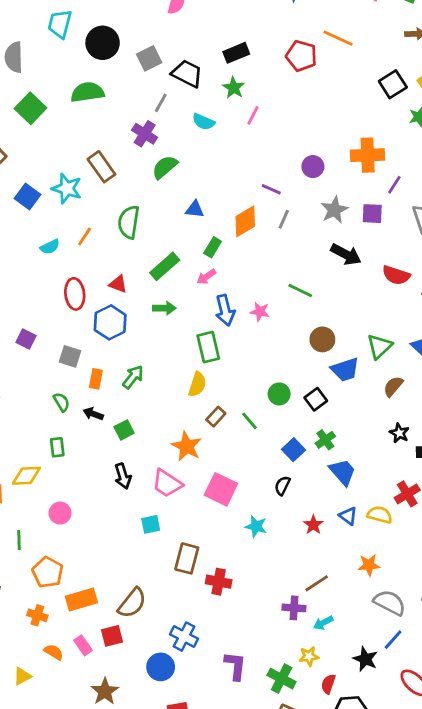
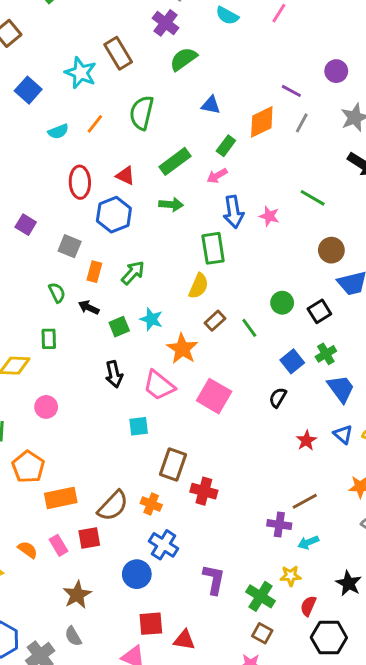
blue square: (28, 196) -> (28, 90), moved
cyan star: (256, 526) -> (151, 319), moved
orange cross: (37, 615) -> (151, 504), moved

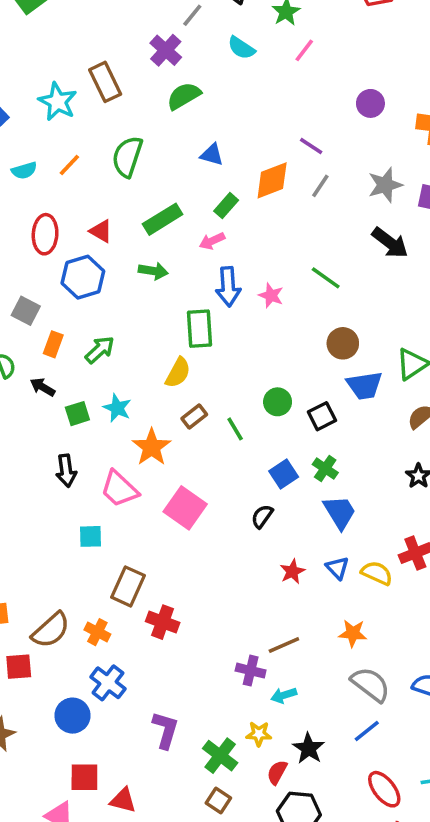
purple circle: (336, 71) -> (370, 103), moved
green cross: (326, 354) -> (325, 469), turned -30
black star: (349, 583) -> (309, 748), moved

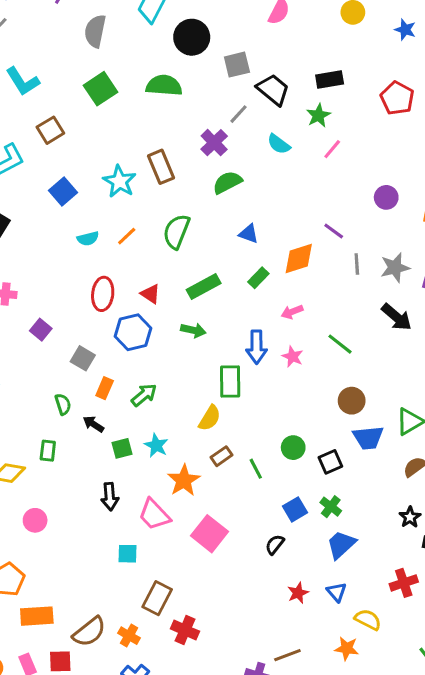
gray line: (320, 186) -> (357, 264), moved, turned -40
pink arrow: (212, 241) -> (292, 312), moved
blue trapezoid: (340, 512) -> (341, 545), turned -104
yellow semicircle: (377, 573) -> (368, 620), moved

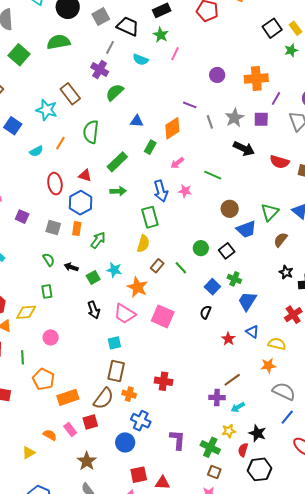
orange rectangle: (105, 388) -> (77, 229), moved
brown rectangle: (157, 598) -> (116, 371), moved

